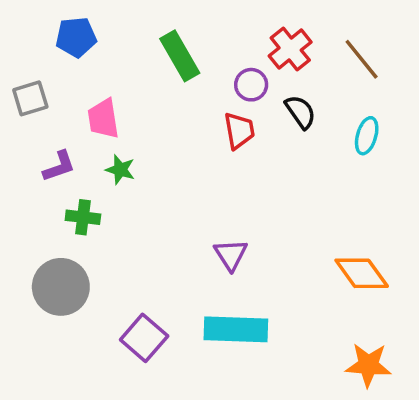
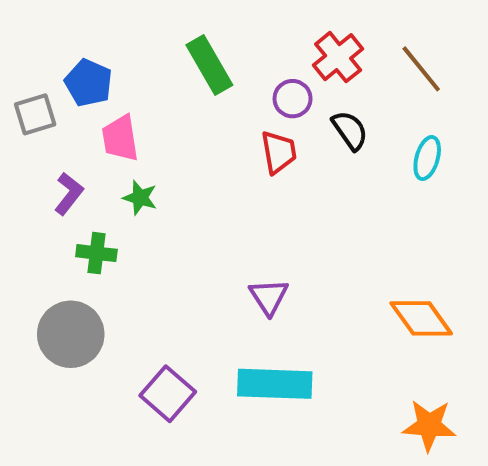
blue pentagon: (76, 37) -> (89, 83), moved, turned 30
purple L-shape: (59, 166) -> (69, 194), turned -33

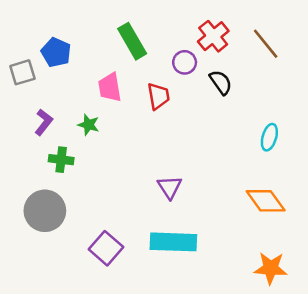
pink trapezoid: (120, 138) -> (110, 87), moved
red trapezoid: (279, 152) -> (158, 96), moved
cyan ellipse: (427, 158) -> (269, 137), moved

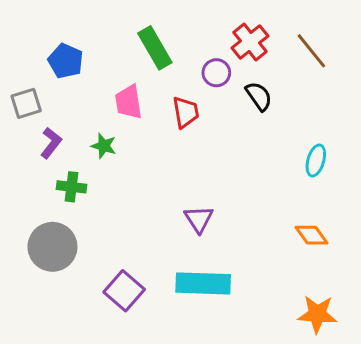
gray square: (22, 72) -> (26, 103), moved
orange diamond: (266, 201) -> (311, 235), size x0.7

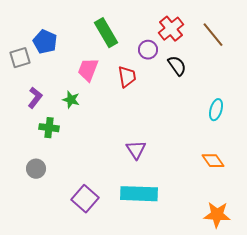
pink trapezoid: (129, 102) -> (88, 70), turned 30
gray square: (26, 103) -> (20, 58), moved
gray circle: (52, 247) -> (36, 169), size x0.6

